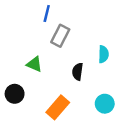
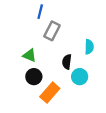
black circle: (15, 94) -> (34, 77), moved
cyan circle: (105, 104) -> (80, 77), moved

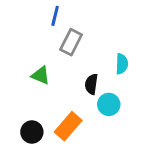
black circle: (34, 77) -> (32, 132), moved

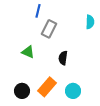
cyan semicircle: (122, 64) -> (90, 22), moved
cyan circle: (109, 104) -> (73, 91), moved

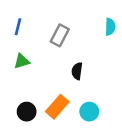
blue line: (38, 11) -> (18, 27), moved
green triangle: (28, 52) -> (22, 61), moved, turned -40

